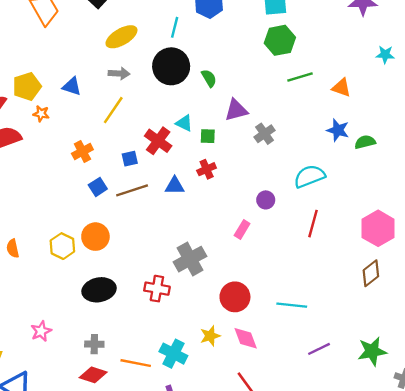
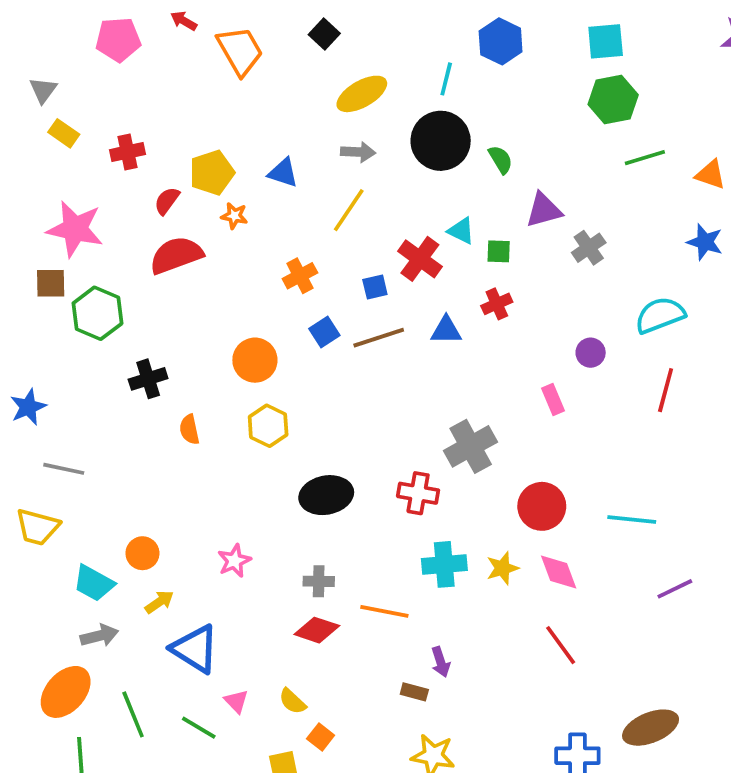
pink rectangle: (242, 229) -> (553, 399), turned -54
orange circle: (95, 237) -> (255, 360), moved
cyan cross: (173, 354) -> (444, 564), moved, turned -32

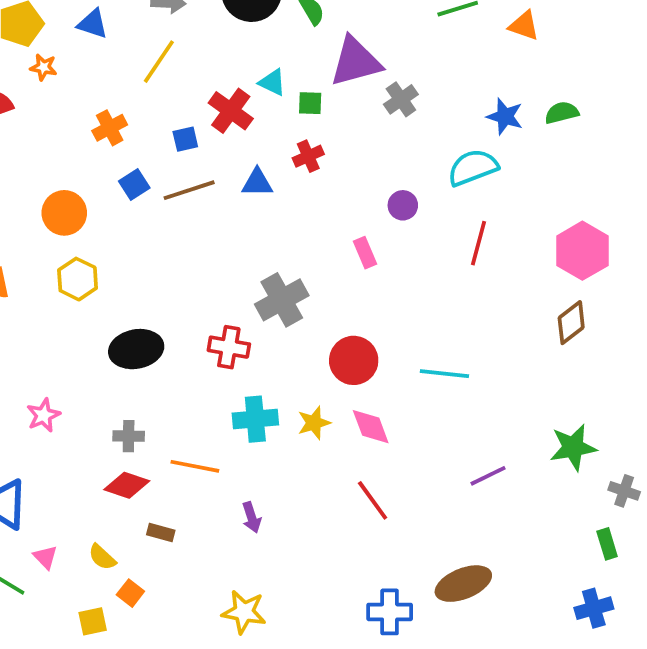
purple triangle: (544, 210) -> (356, 62), size x1.4
blue star: (705, 242) -> (505, 116), moved
purple line: (675, 589) -> (488, 476), moved
brown rectangle: (414, 692) -> (161, 533), moved

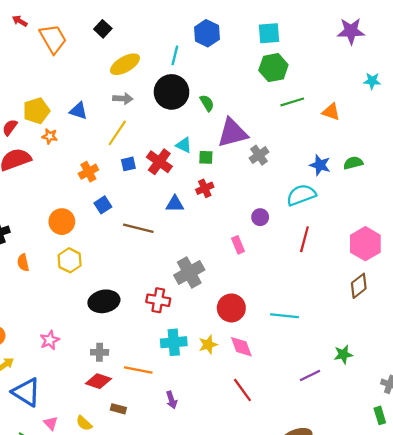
blue square: (185, 139) -> (128, 164), moved
brown line: (189, 190) -> (138, 228), moved, turned 32
green star: (573, 447) -> (343, 354), moved, size x0.7

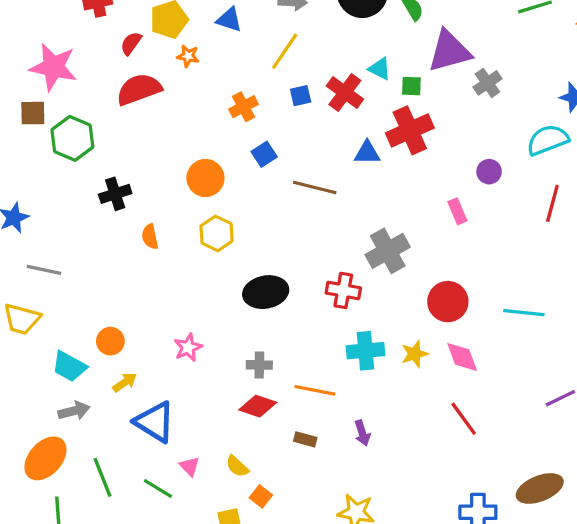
red cross: (205, 188) -> (410, 130), size x1.8
brown rectangle: (118, 409) -> (305, 439), moved

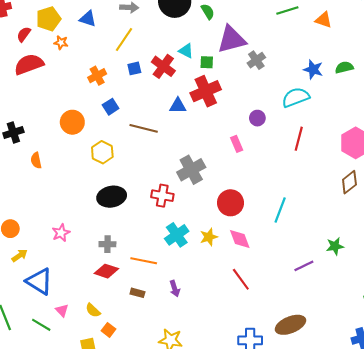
yellow hexagon: (217, 233) -> (102, 152), moved
cyan line: (524, 313) -> (280, 210), turned -75
cyan cross: (365, 351) -> (177, 235), turned -30

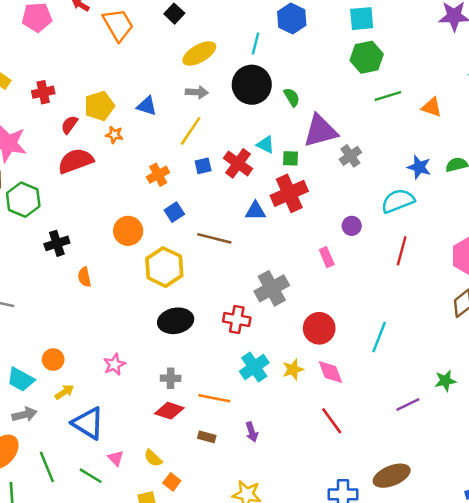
yellow hexagon: (102, 152) -> (164, 267), size x1.4

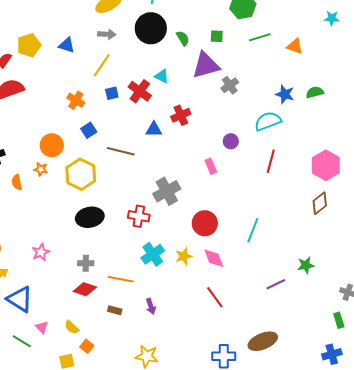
orange star: (114, 135) -> (41, 169), moved
green square: (290, 158) -> (217, 36), moved
orange cross: (158, 175) -> (76, 100), turned -30
red cross: (289, 193) -> (181, 115), size x0.7

